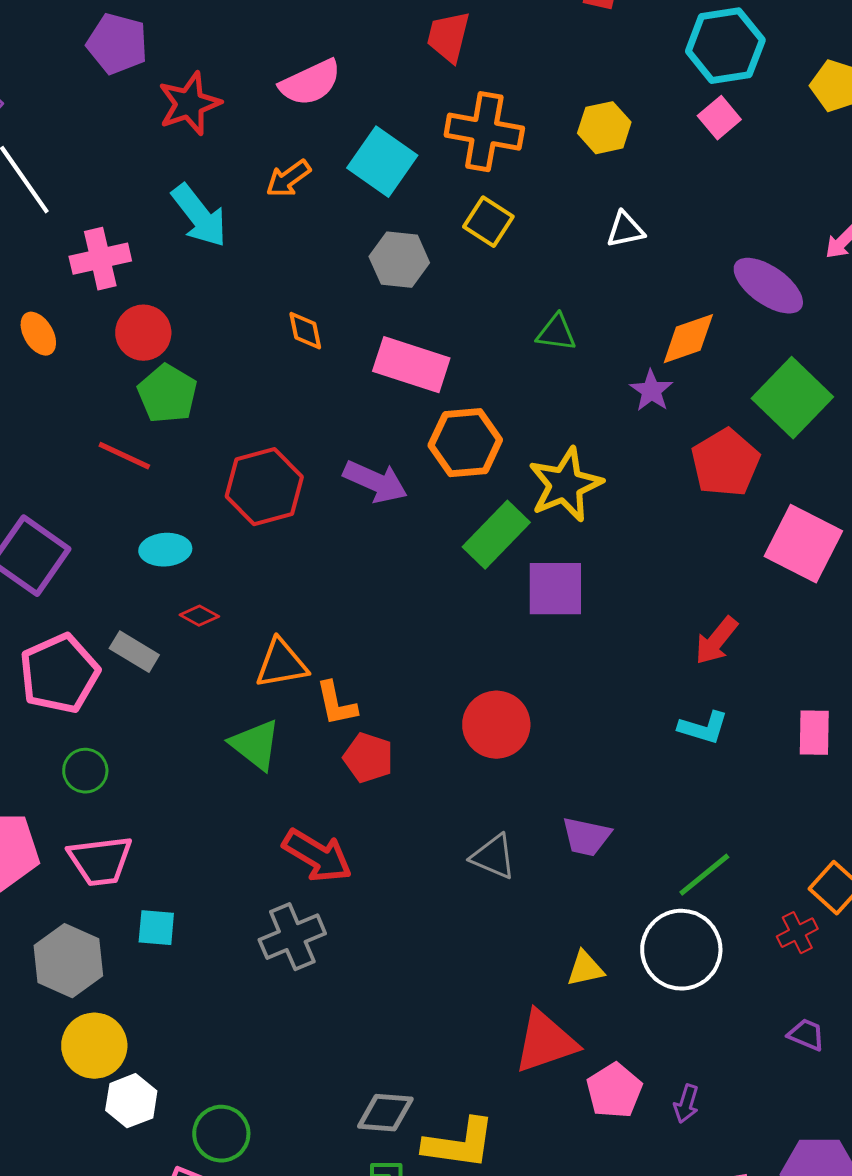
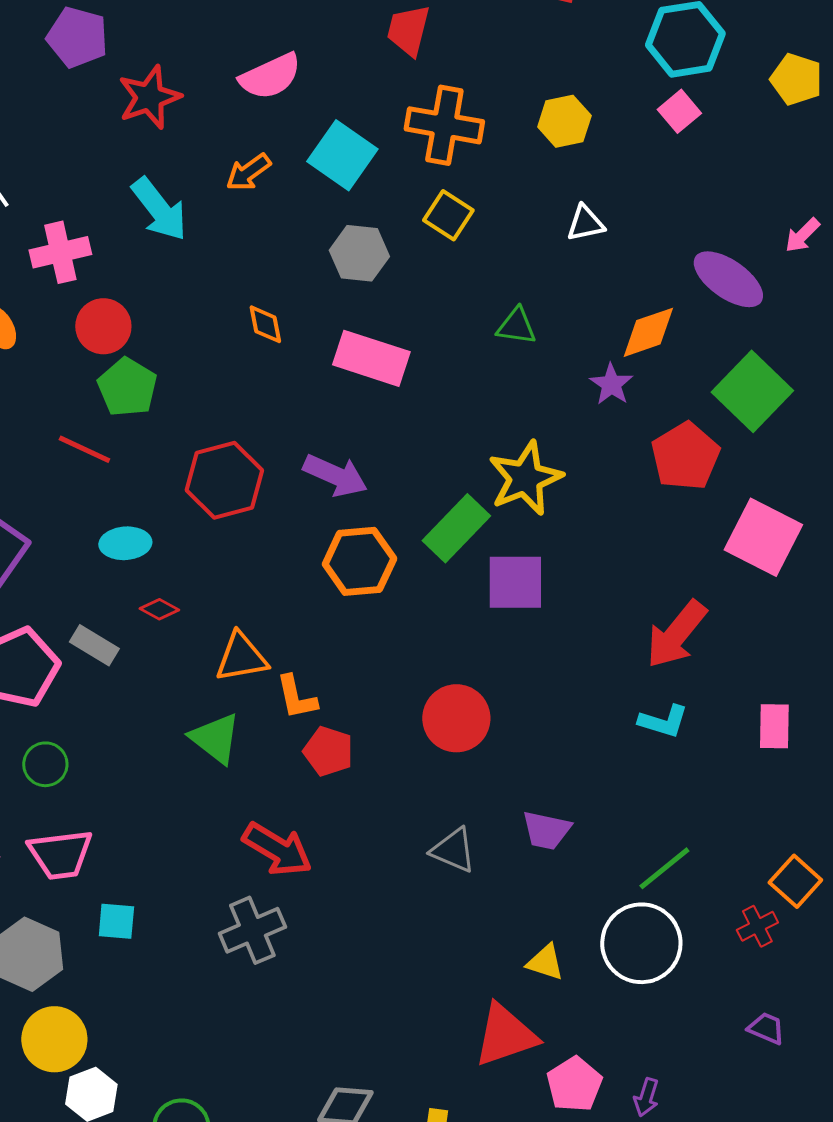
orange hexagon: (465, 443) -> (359, 561), moved
red arrow: (716, 641) -> (676, 634), size x1.4
yellow triangle: (585, 969) -> (545, 962), turned 30

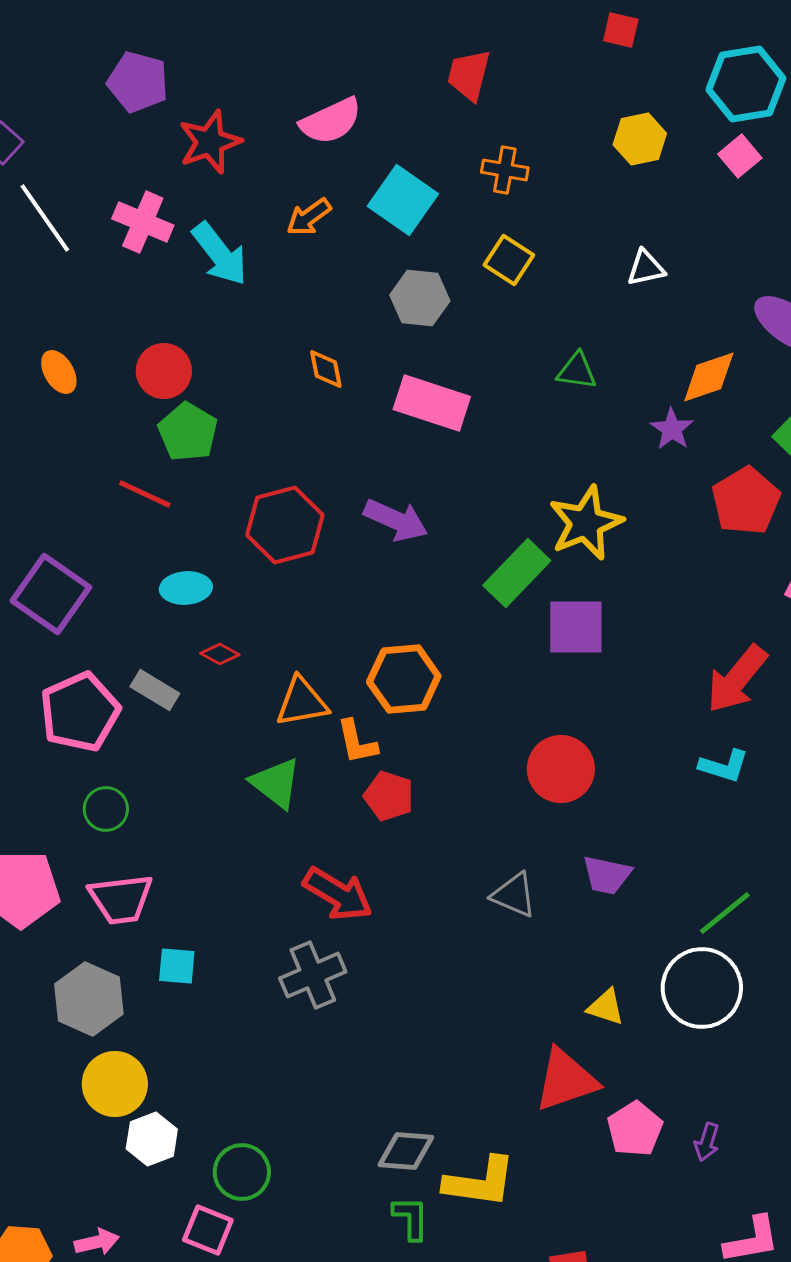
yellow hexagon: (564, 121) -> (640, 139), moved
orange cross: (444, 125) -> (505, 170), size x0.6
pink cross: (60, 252) -> (143, 222), moved, turned 36
orange hexagon: (359, 561) -> (404, 679), moved
red circle: (456, 718) -> (561, 769), moved

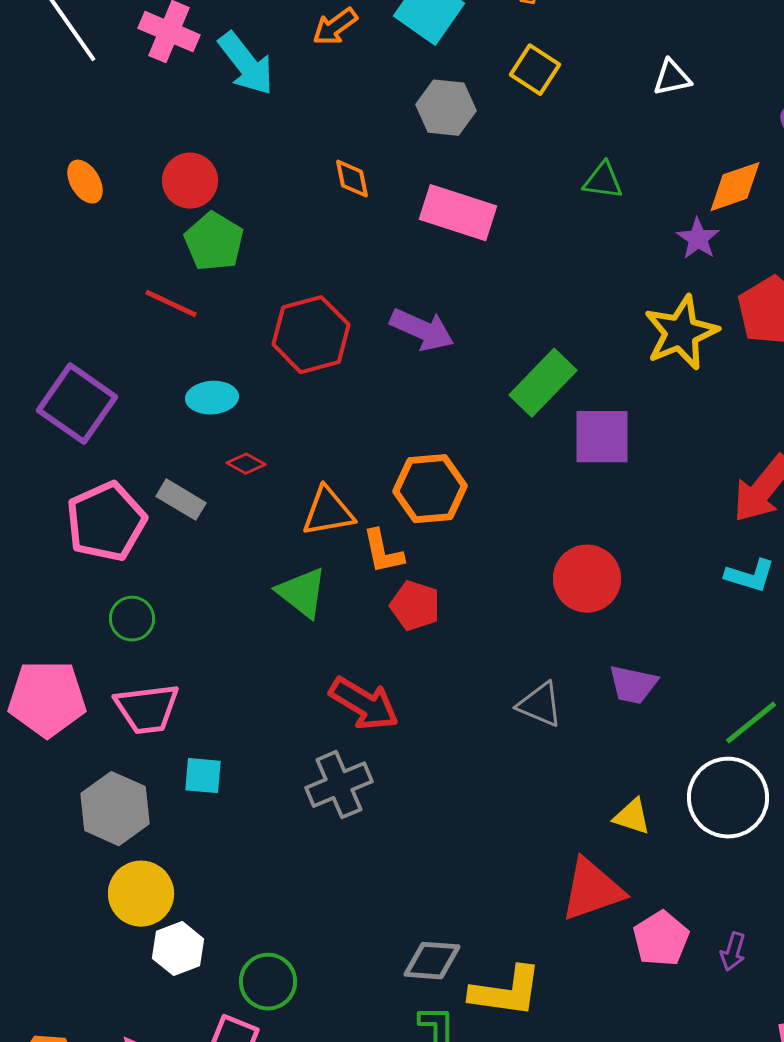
yellow star: (586, 523) -> (681, 333), moved

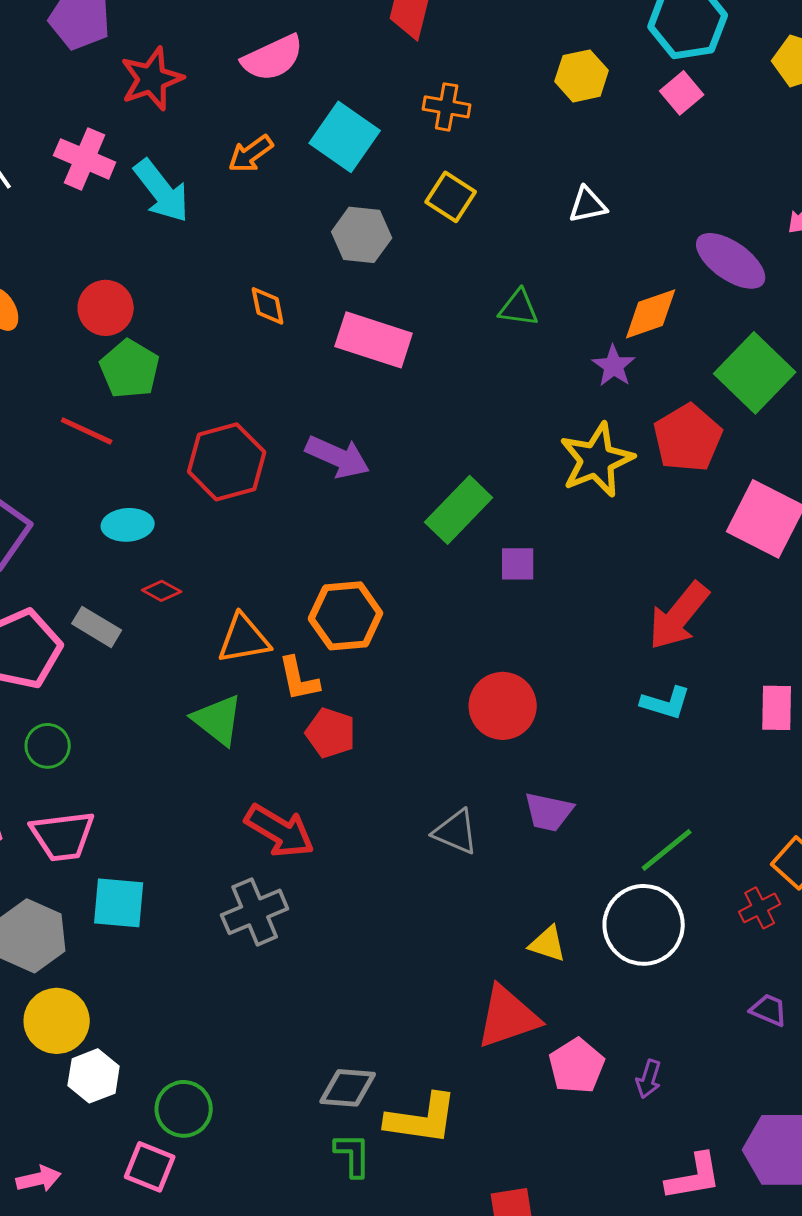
purple square: (602, 437) -> (518, 564), size x0.6
cyan square: (203, 776) -> (119, 903), size x1.4

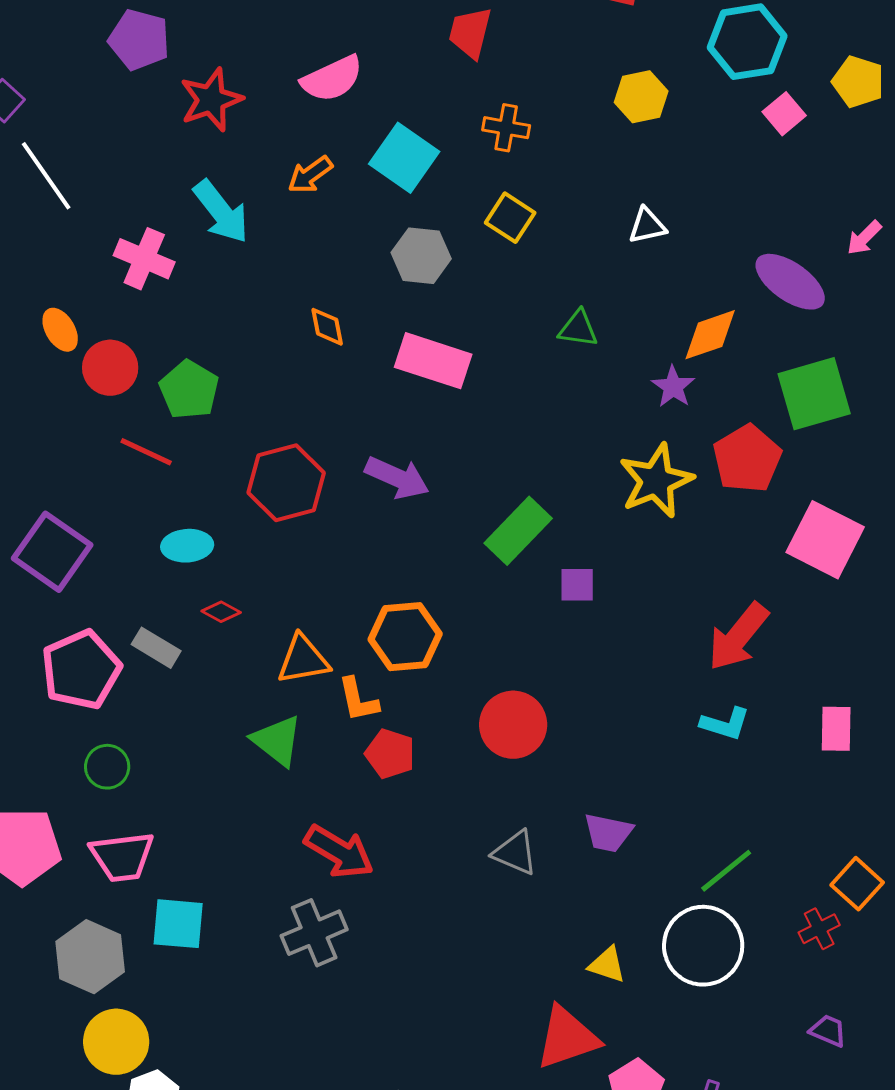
pink square: (682, 93) -> (784, 114), moved
pink cross: (85, 159) -> (144, 259), moved
red circle: (106, 308) -> (110, 368), moved
green square: (755, 373) -> (814, 394), turned 30
red circle: (503, 706) -> (513, 725), moved

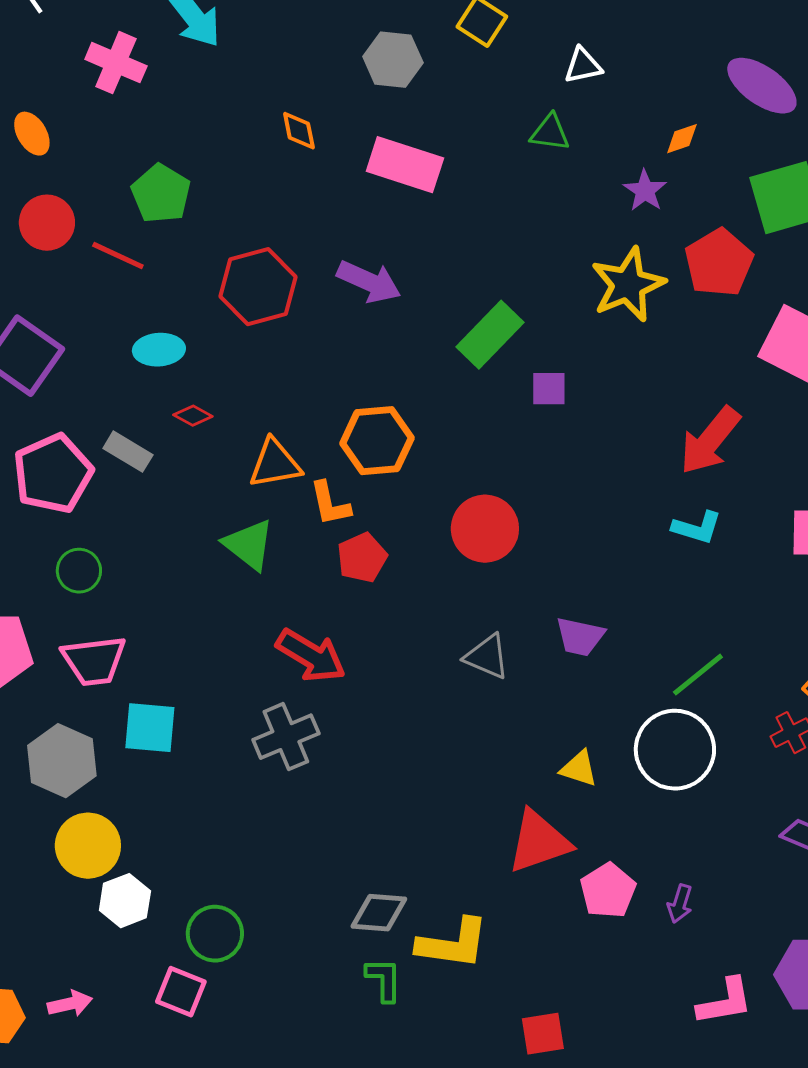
white triangle: (647, 226) -> (583, 66), moved
orange diamond: (710, 335) -> (682, 139), size x0.6
red circle: (110, 368) -> (47, 223), moved
red pentagon: (390, 754) -> (362, 558), turned 30

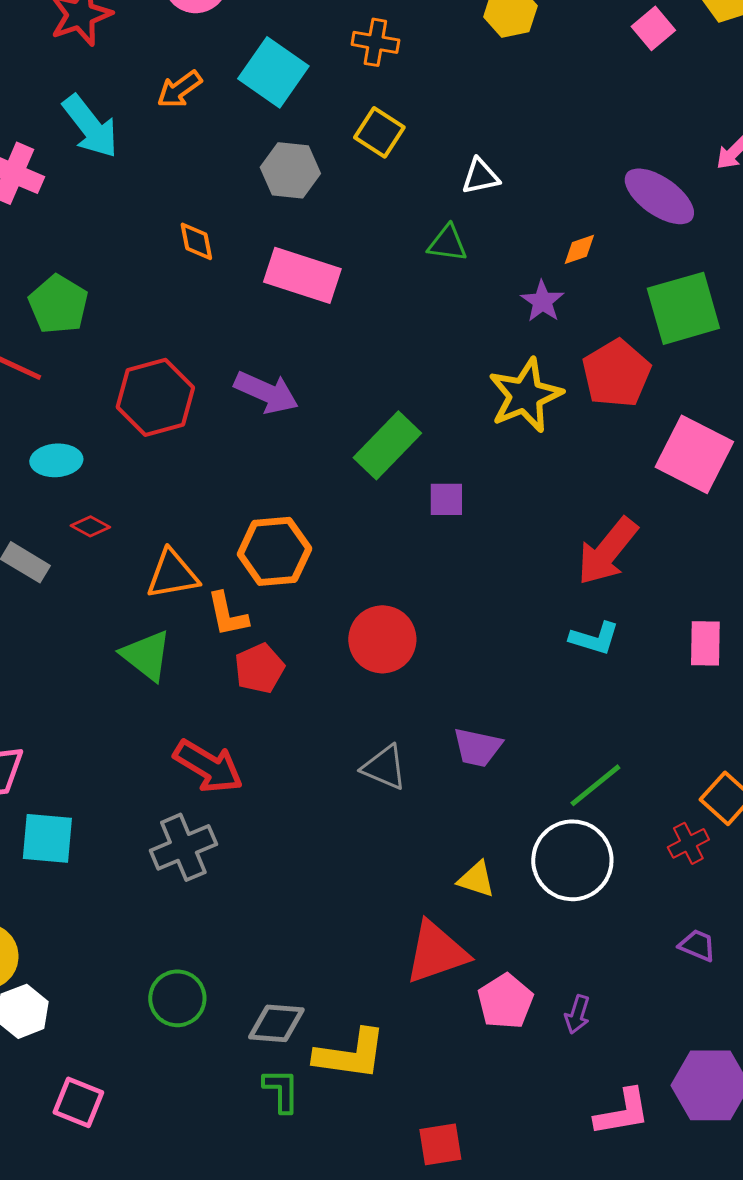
green circle: (215, 934) -> (177, 998), moved

